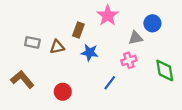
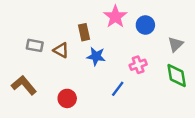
blue circle: (152, 23) -> (145, 25), moved
brown rectangle: (78, 30) -> (84, 32), turned -32
gray triangle: (136, 38) -> (175, 44), moved, turned -32
brown triangle: (57, 47) -> (61, 50), turned 40

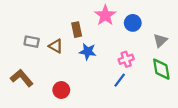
blue line: (118, 89) -> (120, 80), moved

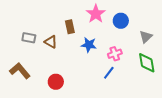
blue star: (88, 52) -> (89, 45), moved

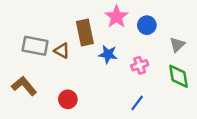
brown rectangle: (70, 27) -> (85, 32), size x1.5
gray rectangle: (29, 38) -> (35, 46), size x1.5
blue line: (109, 73) -> (137, 103), moved

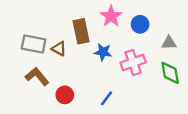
gray triangle: (177, 45) -> (169, 43), turned 42
pink cross: (140, 65) -> (133, 62), size x1.5
brown L-shape: (24, 86) -> (37, 76), moved
blue line: (137, 103) -> (106, 98), moved

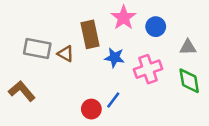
brown L-shape: (37, 76) -> (22, 91), moved
red circle: (65, 95) -> (91, 109), moved
blue line: (106, 98) -> (113, 100), moved

